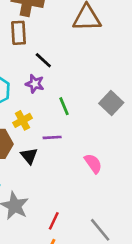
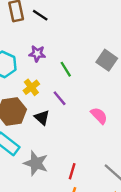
black line: (43, 60) -> (40, 15), moved
purple line: (52, 137) -> (60, 98), turned 63

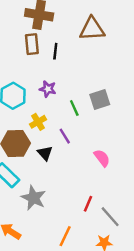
black line: (40, 15) -> (55, 51), turned 56
gray square: (107, 60) -> (100, 100), moved, turned 30
red line: (72, 171) -> (88, 204), moved

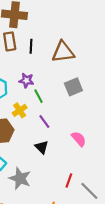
brown triangle: (92, 29) -> (63, 52), moved
green line: (74, 108) -> (38, 96), moved
black triangle: (45, 153) -> (42, 147), moved

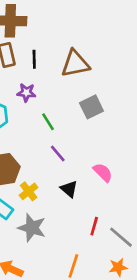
purple star: (26, 80) -> (26, 93), moved
yellow cross: (20, 110) -> (29, 191), moved
black triangle: (42, 147) -> (69, 189), moved

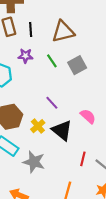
green line: (48, 122) -> (52, 61), moved
black triangle: (69, 189) -> (62, 130), size x1.5
yellow cross: (29, 191) -> (38, 126), moved

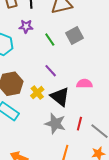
green line: (52, 61) -> (50, 40), moved
pink semicircle: (88, 116) -> (85, 84), turned -42
gray star: (34, 162) -> (55, 124), moved

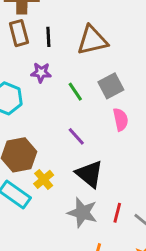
pink semicircle: (85, 84) -> (121, 120), moved, turned 77
yellow cross: (37, 93) -> (44, 179), moved

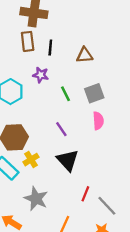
brown triangle: (92, 40) -> (85, 55), size x0.7
gray star: (82, 213) -> (36, 199), moved

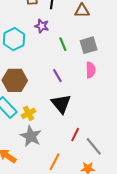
yellow cross: (31, 160) -> (29, 113), moved

